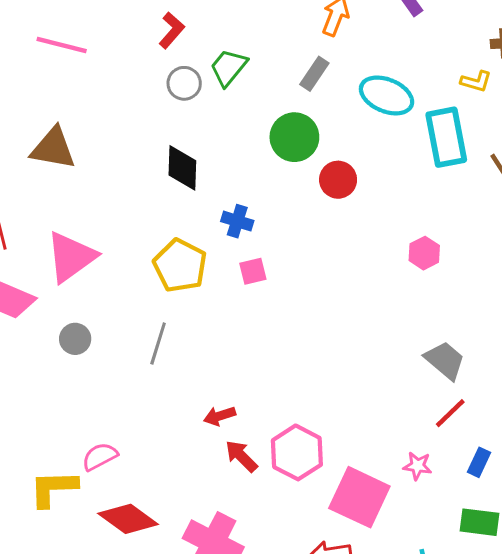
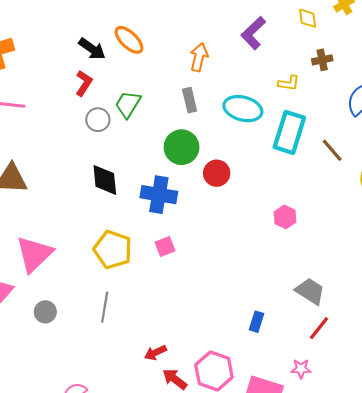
gray rectangle: (314, 74) -> (190, 100), turned -40
yellow L-shape: (476, 81) -> (289, 83), moved
cyan rectangle: (446, 137) -> (289, 132), turned 36
blue cross: (237, 221) -> (159, 195), moved, size x1.6
blue rectangle: (479, 462) -> (256, 322), moved

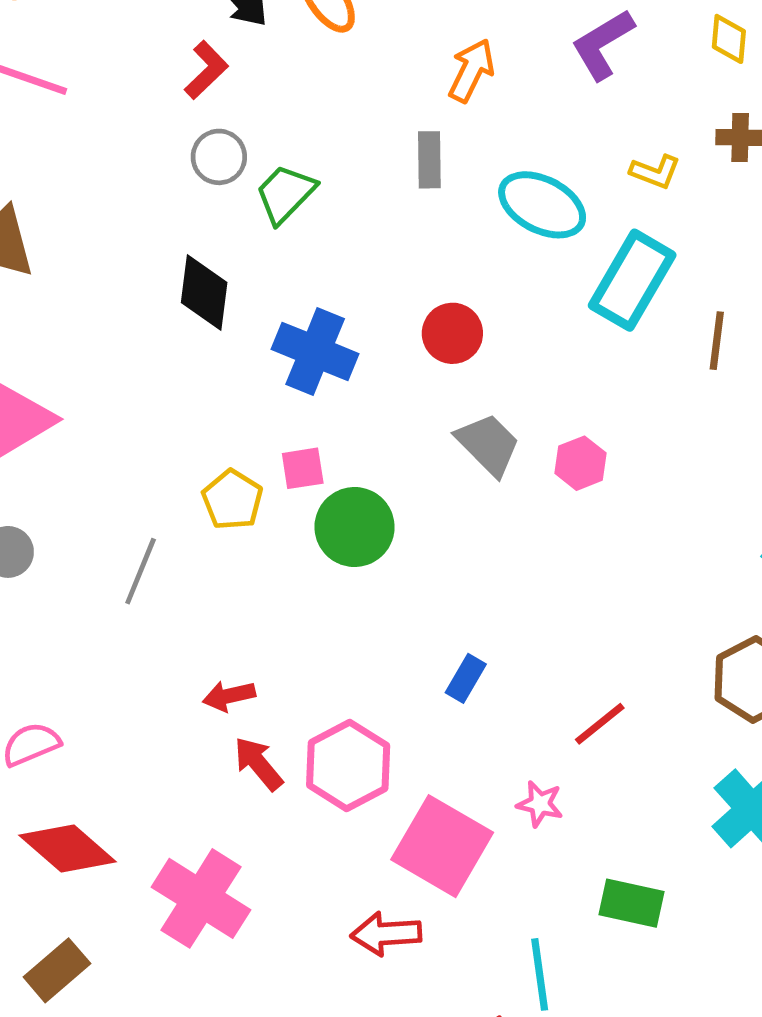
green trapezoid: (128, 104) -> (285, 194), moved
green circle: (182, 147) -> (355, 527), moved
brown line: (332, 150) -> (717, 341), turned 35
yellow pentagon: (113, 250) -> (232, 500), moved, size x0.7
gray trapezoid: (310, 291) -> (488, 444), moved

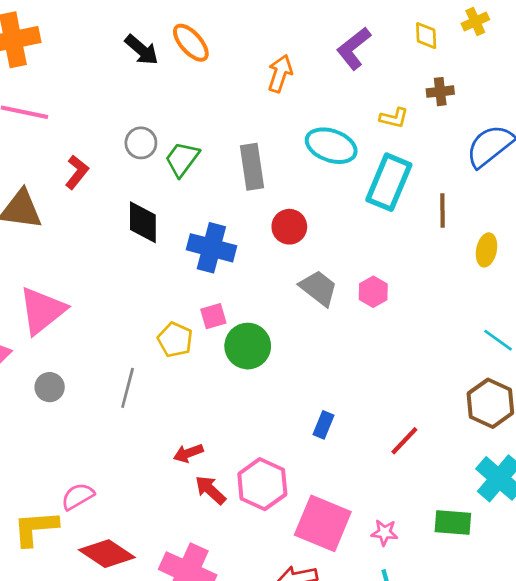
red L-shape: (206, 70) -> (77, 172), moved
gray rectangle: (429, 160) -> (252, 167), moved, size x1.4
pink star: (540, 804) -> (384, 533), moved
green rectangle: (632, 903) -> (453, 522), moved

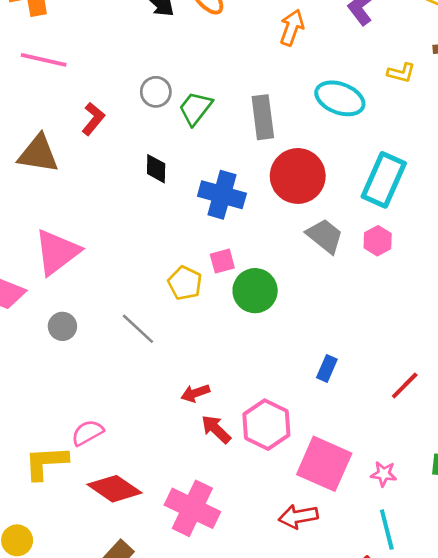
cyan rectangle: (389, 182) -> (384, 180), moved
black diamond: (143, 222) -> (156, 169), size x0.7
red circle: (289, 227) -> (298, 176), size x1.6
gray line: (128, 388) -> (138, 329), turned -63

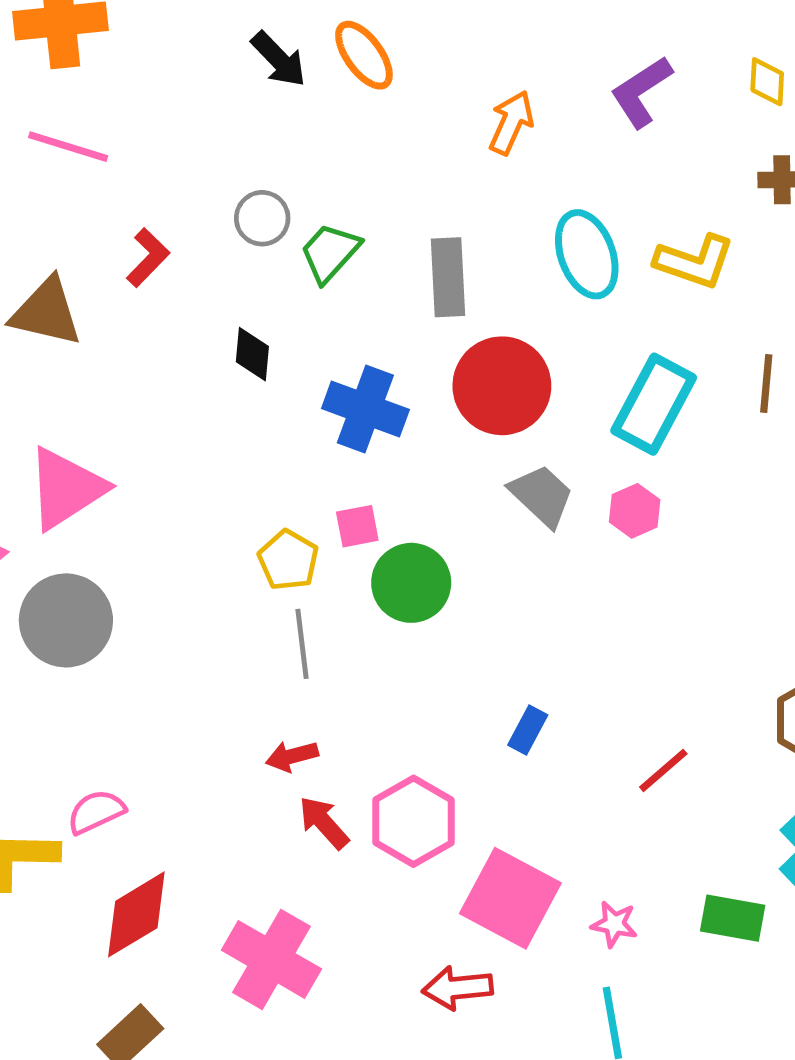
yellow L-shape: (401, 73) -> (695, 262), moved, size x1.6
cyan ellipse: (340, 98) -> (587, 254), turned 45
gray circle: (62, 326) -> (66, 620), size x1.8
gray line: (138, 329) -> (302, 644), moved, turned 36
red diamond: (115, 489) -> (136, 914), turned -70

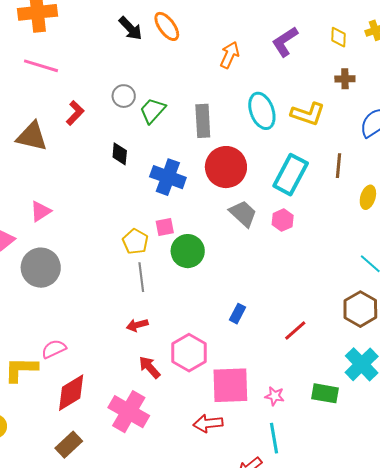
pink triangle: (66, 488) -> (41, 211), size x0.6
red arrow: (324, 823) -> (150, 367), moved
pink square: (510, 898) -> (230, 385), turned -30

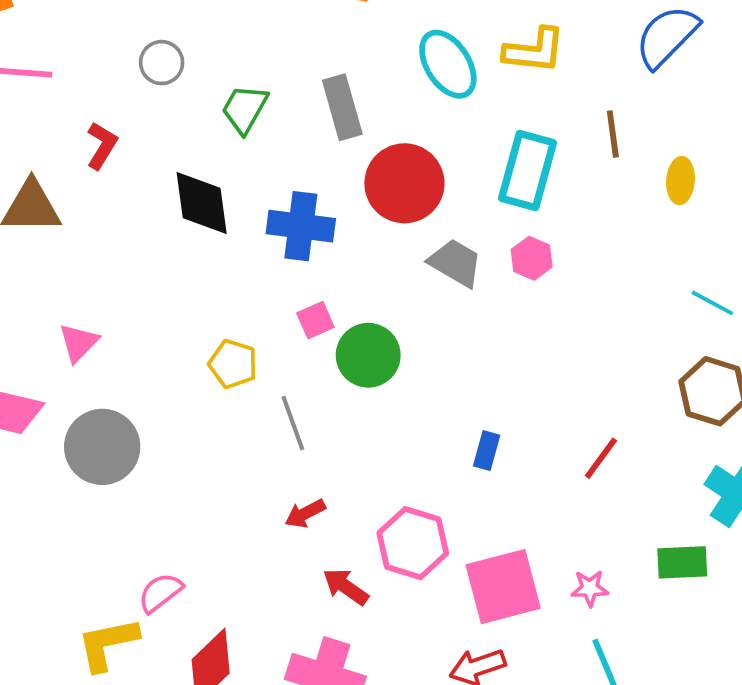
gray circle: (124, 96) -> (162, 63), moved
black diamond: (120, 154) -> (202, 203), size x1.6
yellow pentagon: (135, 242) -> (233, 364), moved

